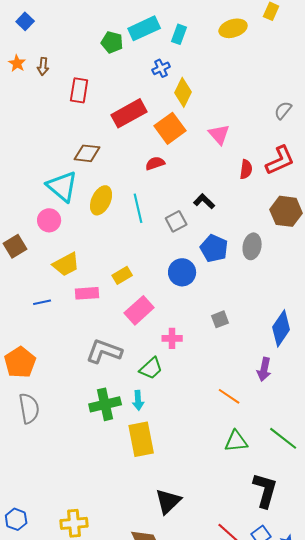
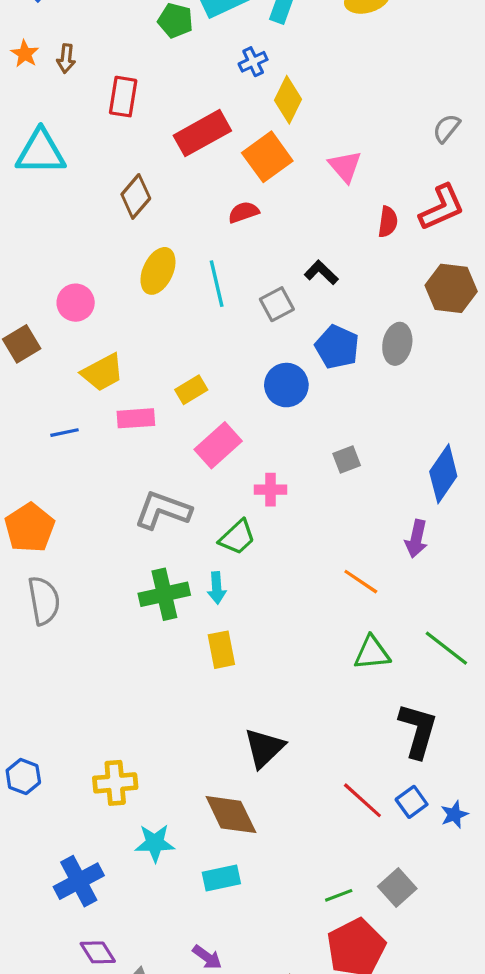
brown diamond: (87, 153) -> (136, 196), turned -56
cyan triangle: (62, 186) -> (41, 152), moved, turned -40
yellow rectangle: (141, 439) -> (221, 650), size x0.7

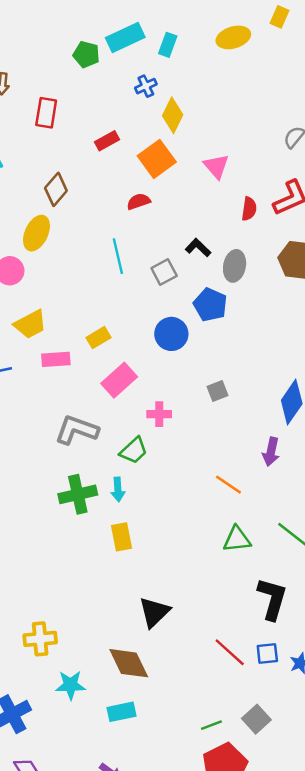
red rectangle: (202, 133) -> (107, 141), size x0.6
yellow ellipse: (158, 271) -> (36, 233), moved
gray ellipse: (397, 344) -> (235, 266), moved
blue square: (412, 802) -> (267, 653), turned 30

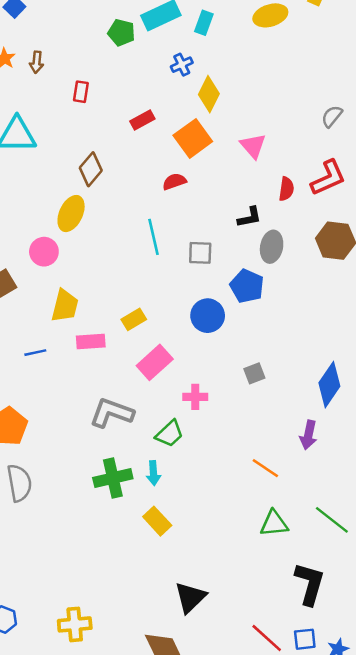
red rectangle: (46, 113) -> (81, 92), size x0.7
black L-shape: (198, 248) -> (249, 217), moved, turned 125
gray square: (164, 272) -> (200, 253), turned 30
yellow trapezoid: (30, 324) -> (65, 306), turned -48
yellow rectangle: (122, 537) -> (157, 521), turned -32

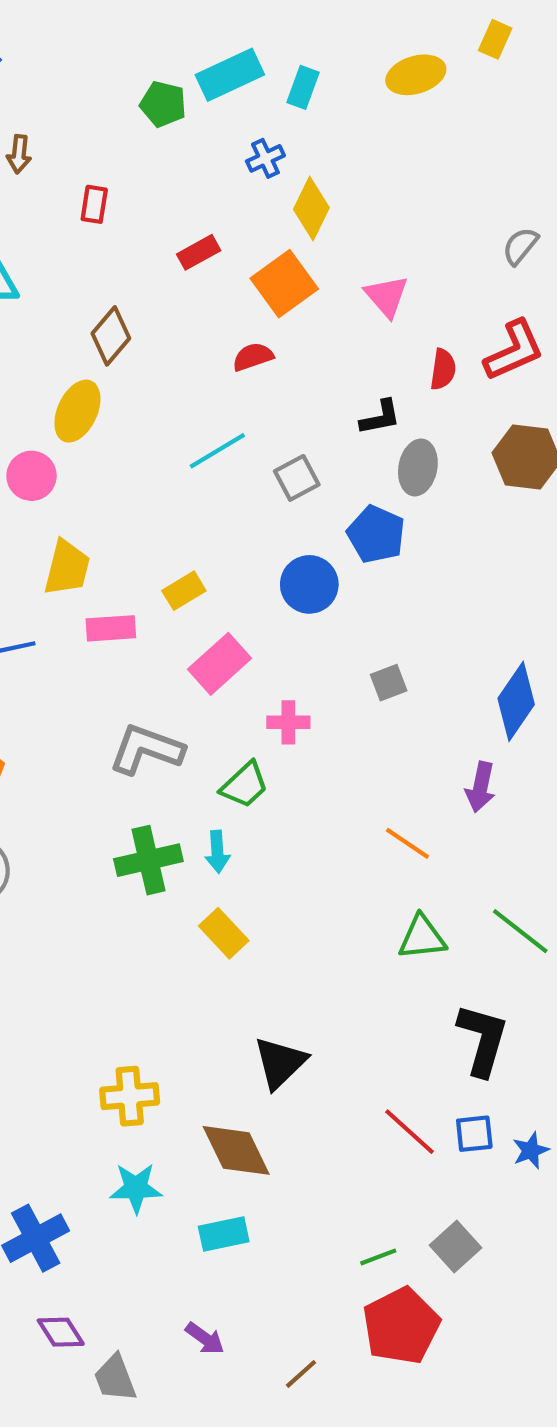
cyan line: (153, 237) -> (217, 451), turned 72
gray square: (200, 253) -> (297, 478), turned -30
yellow cross: (75, 624) -> (130, 1096), moved

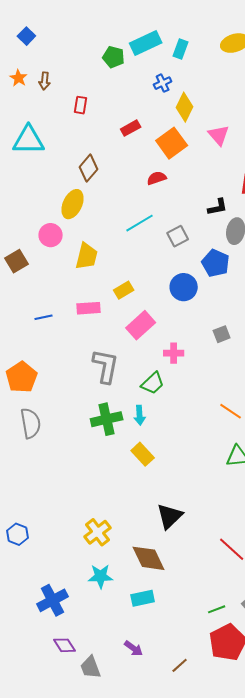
pink triangle: (387, 296) -> (219, 135), moved
yellow trapezoid: (67, 568) -> (87, 256), moved
gray L-shape: (146, 749) -> (106, 366), turned 81
yellow cross: (130, 1096) -> (98, 532), turned -32

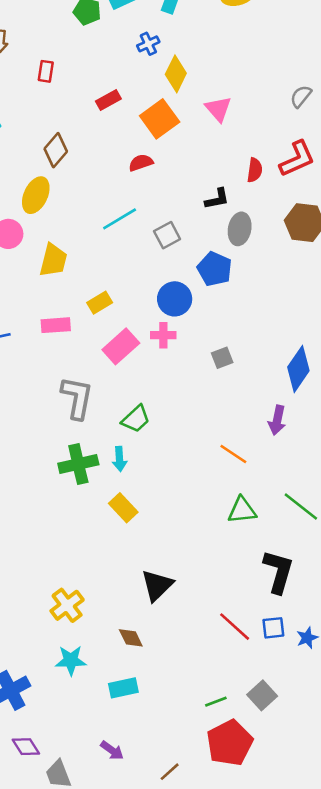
pink cross: (174, 353) -> (163, 335), moved
brown diamond: (149, 558) -> (131, 638), size x0.6

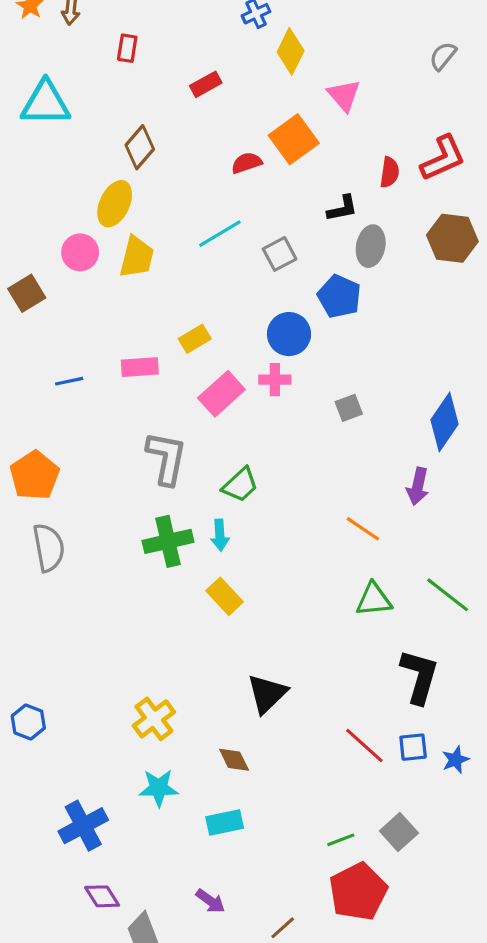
gray semicircle: (301, 96) -> (443, 56), moved
orange square: (160, 119) -> (294, 139), moved
yellow trapezoid: (53, 260) -> (137, 257), moved

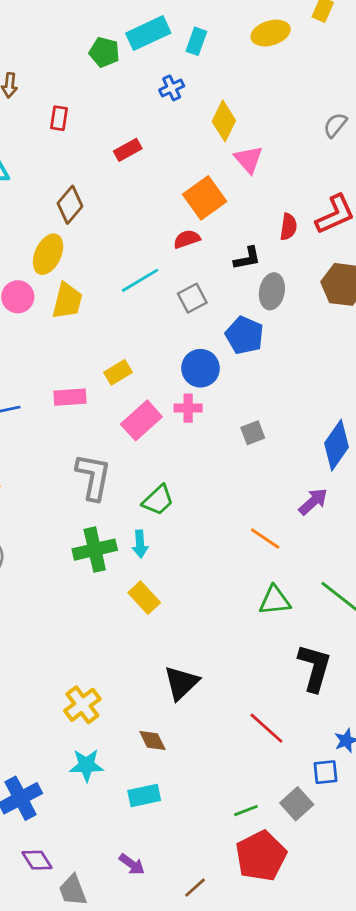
yellow diamond: (291, 51) -> (224, 121), moved
red semicircle: (247, 163) -> (187, 239), moved
purple arrow: (418, 486) -> (313, 501), turned -144
blue square: (413, 747) -> (326, 772), moved

